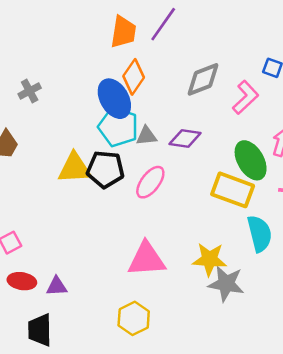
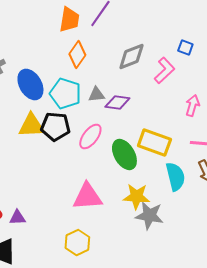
blue ellipse: (114, 99) -> (30, 84), moved
gray triangle: (147, 136) -> (96, 94), moved
green ellipse: (251, 160) -> (124, 154), moved

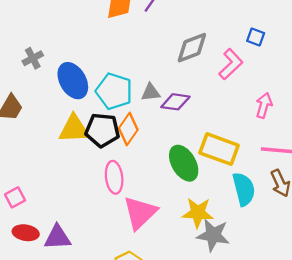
orange diamond: (77, 54) -> (128, 129), moved
pink ellipse: (90, 136) -> (114, 177), moved, turned -44
pink triangle: (87, 196) -> (140, 213), turned -40
purple triangle: (17, 218) -> (57, 237), size x1.4

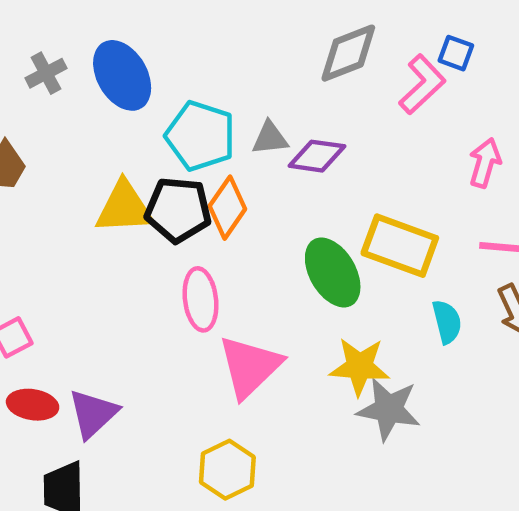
blue square: (256, 37) -> (456, 53), moved
blue ellipse: (73, 81) -> (122, 75), moved
cyan semicircle: (244, 189) -> (447, 322), size x0.7
purple triangle: (57, 237) -> (93, 414), turned -40

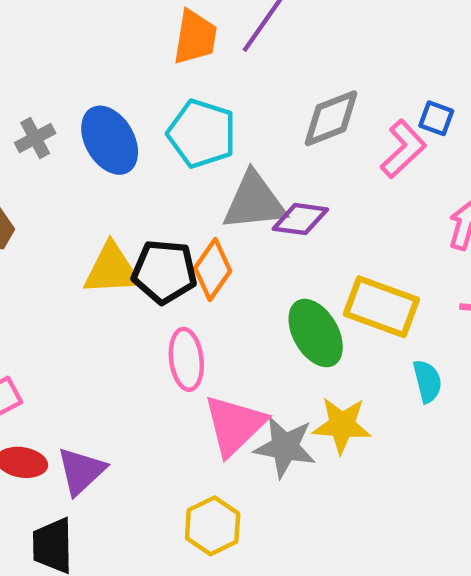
cyan pentagon: (201, 136) -> (202, 134), moved
gray triangle: (270, 138) -> (254, 202), size x1.8
gray star: (389, 409) -> (285, 447), moved

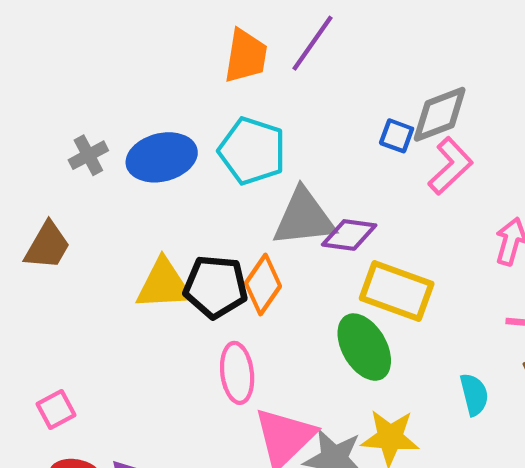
gray diamond: (331, 118) -> (440, 114), moved
blue square: (436, 118) -> (397, 136), moved
blue ellipse: (110, 140) -> (162, 157), turned -74
yellow rectangle: (381, 307) -> (397, 291), moved

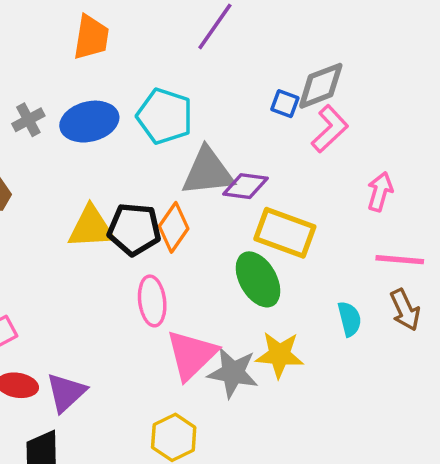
orange trapezoid: (246, 56) -> (91, 37), moved

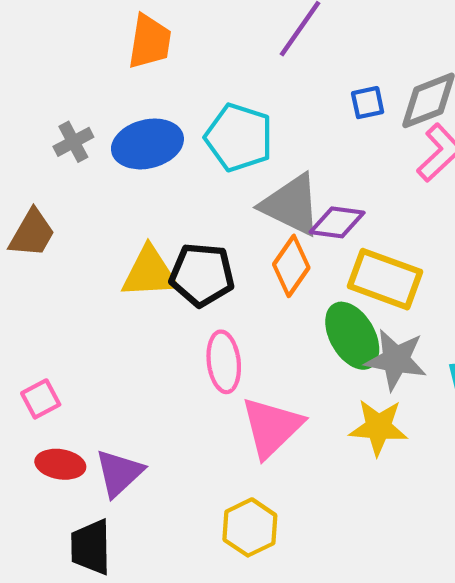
blue square: (285, 104) -> (368, 103), moved, turned -32
gray triangle: (208, 172) -> (291, 205), turned 32
orange diamond: (174, 227) -> (291, 266), moved
gray star: (233, 373) -> (396, 360), moved

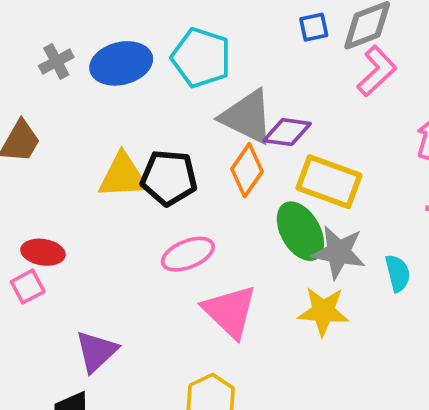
pink ellipse: (224, 362) -> (188, 254), turned 75
pink triangle: (272, 427) -> (230, 311), turned -32
red ellipse: (60, 464) -> (43, 252), moved

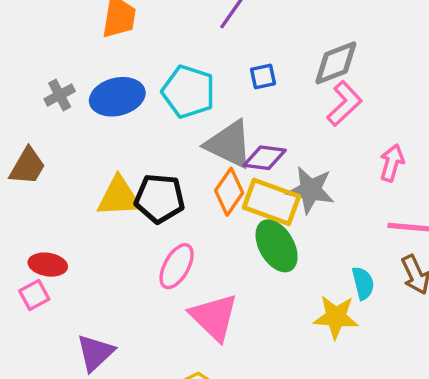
blue square: (314, 27) -> (263, 76), moved
yellow rectangle: (329, 182) -> (271, 202), moved
gray star: (339, 252) -> (310, 190), moved
pink ellipse: (188, 254) -> (177, 266), turned -39
yellow star: (323, 311) -> (336, 317), moved

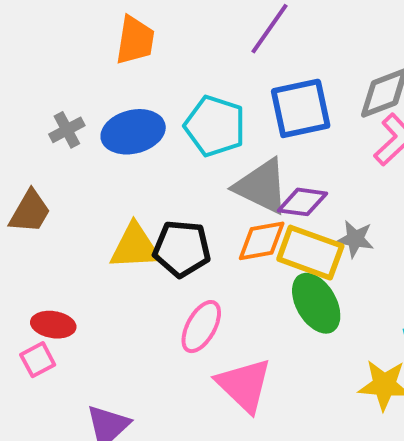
blue square: (263, 76) -> (301, 108), size x2.0
gray star: (310, 190) -> (355, 239), size x0.7
orange diamond: (229, 192) -> (262, 241), turned 45

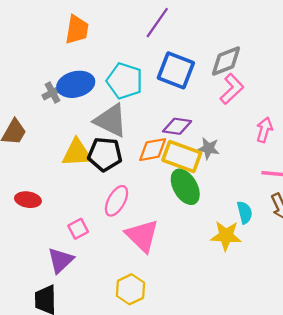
blue square: (301, 108) -> (176, 70), turned 33
gray cross: (67, 130) -> (52, 92), moved
gray triangle: (262, 186) -> (111, 120), moved
pink square: (38, 360) -> (78, 229), moved

